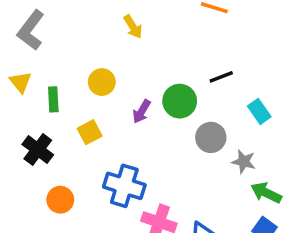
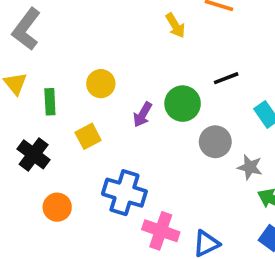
yellow arrow: (133, 27) -> (175, 25), moved

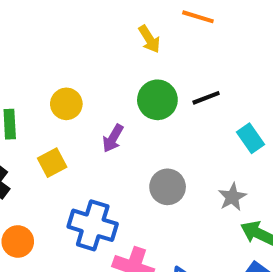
green circle: (183, 104) -> (157, 100), moved
gray circle: (215, 142) -> (168, 187), moved
gray star: (250, 167) -> (232, 197), turned 30

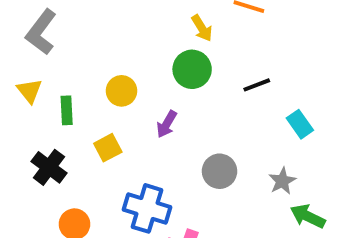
green circle: (157, 100) -> (192, 69), moved

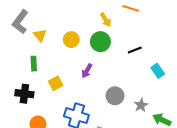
yellow triangle: (29, 91) -> (40, 35), moved
yellow circle: (122, 91) -> (71, 40), moved
black cross: (49, 167) -> (24, 94), turned -30
gray star: (282, 181) -> (141, 105), moved

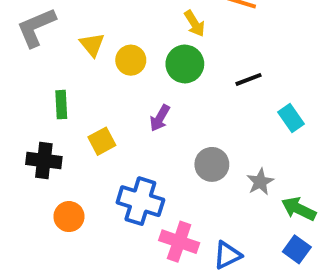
gray L-shape: (20, 22) -> (36, 27), turned 30
yellow triangle: (40, 35) -> (92, 45), moved

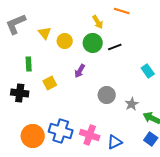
black line: (249, 79) -> (115, 47), moved
blue cross: (140, 201) -> (61, 131), moved
orange circle: (69, 217) -> (33, 136), moved, size x1.5

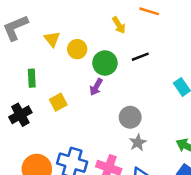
green circle: (93, 43) -> (105, 63), moved
black cross: (20, 93) -> (20, 115), turned -36
gray star: (132, 104) -> (138, 142), moved

